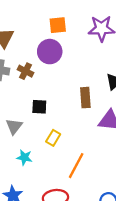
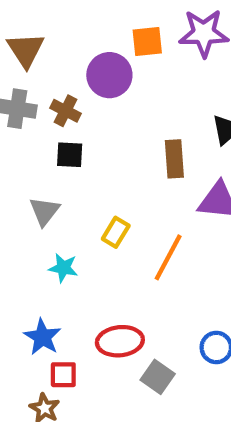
orange square: (58, 25) -> (147, 42), moved
black square: (39, 107) -> (70, 155), moved
orange line: (76, 166) -> (168, 257), moved

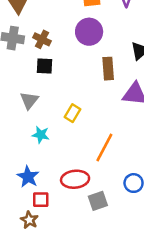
purple circle: (109, 75) -> (89, 32), moved
orange line: (168, 257) -> (104, 147), moved
gray square: (158, 377) -> (98, 201), turned 36

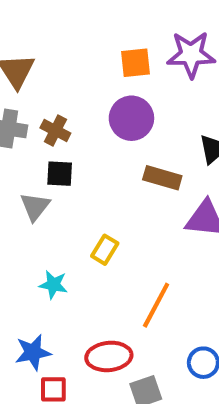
brown rectangle: (108, 69) -> (162, 178), turned -70
gray triangle: (29, 100) -> (35, 207), moved
blue star: (28, 177) -> (33, 352), turned 30

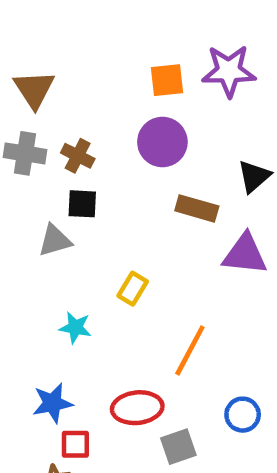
gray triangle: (35, 207) -> (55, 240), turned 36

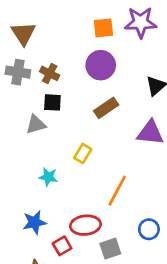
brown rectangle: (197, 208) -> (106, 108), moved, turned -50
red square: (75, 444) -> (62, 246), moved, turned -30

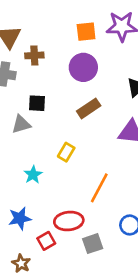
brown cross: (50, 73) -> (34, 55), moved, turned -30
cyan star: (48, 177) -> (33, 175), turned 30

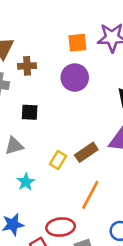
brown rectangle: (89, 108) -> (86, 152), moved
gray triangle: (21, 124) -> (14, 146), moved

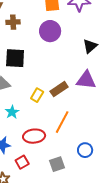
black square: (30, 112) -> (15, 58), size x1.5
red ellipse: (61, 227) -> (34, 136), moved

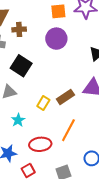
black square: (15, 58) -> (21, 66), turned 30

